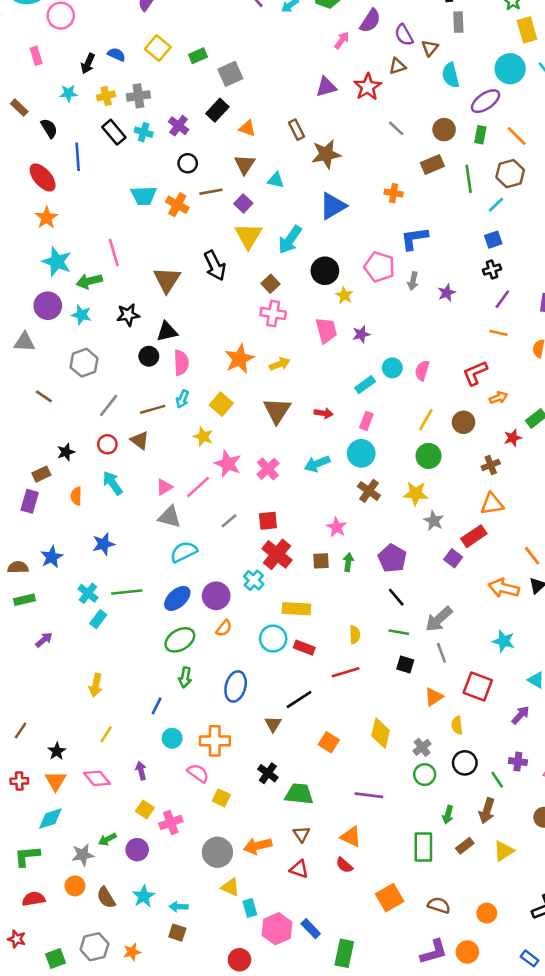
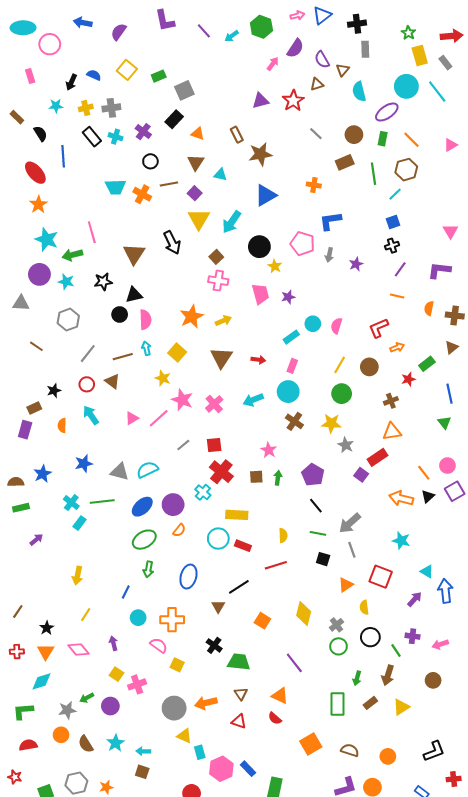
cyan arrow: (182, 399) -> (146, 348), turned 144
gray triangle: (170, 517) -> (120, 472), moved
purple line: (369, 795) -> (294, 663), turned 45

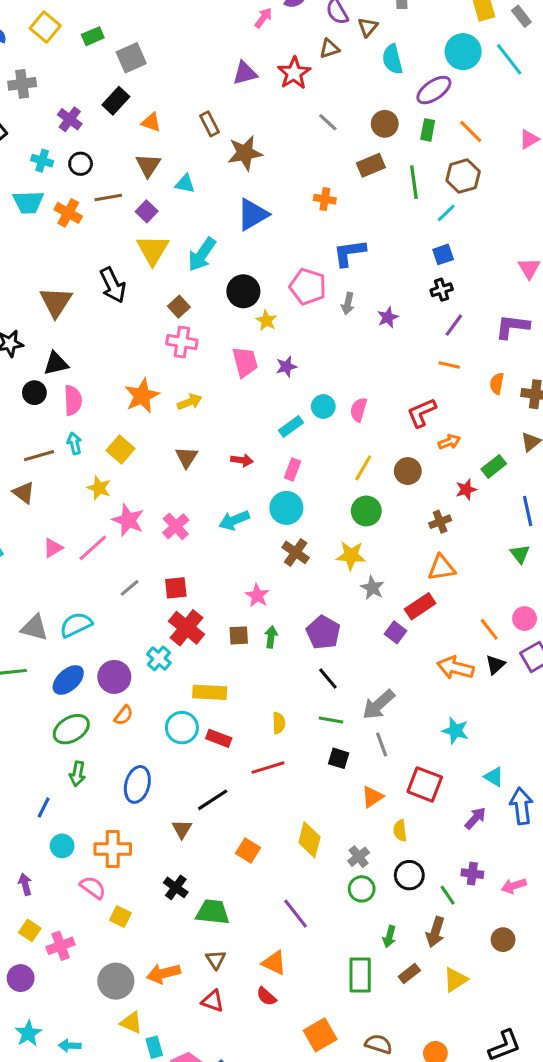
cyan cross: (116, 137) -> (42, 161), moved
brown triangle: (221, 358) -> (187, 457), size x0.7

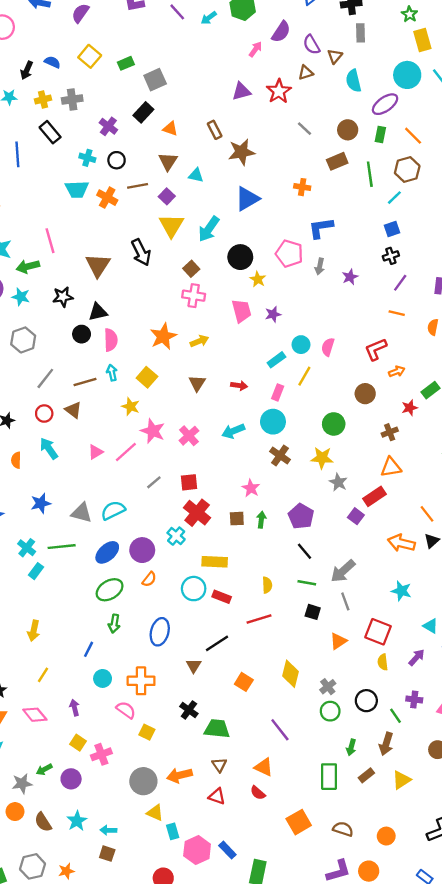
yellow line: (363, 468) -> (304, 376), moved
yellow semicircle: (400, 831) -> (383, 662), moved

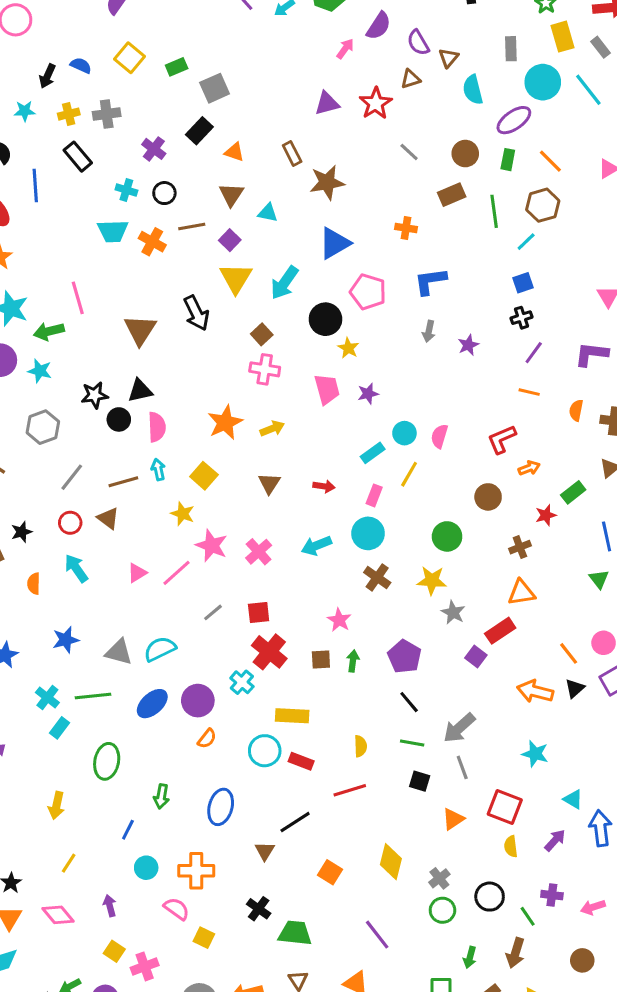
gray rectangle: (361, 33) -> (511, 49), moved
pink pentagon: (289, 254) -> (368, 292), moved
black star: (63, 297) -> (95, 395), moved
green ellipse: (110, 590) -> (107, 761), moved, turned -48

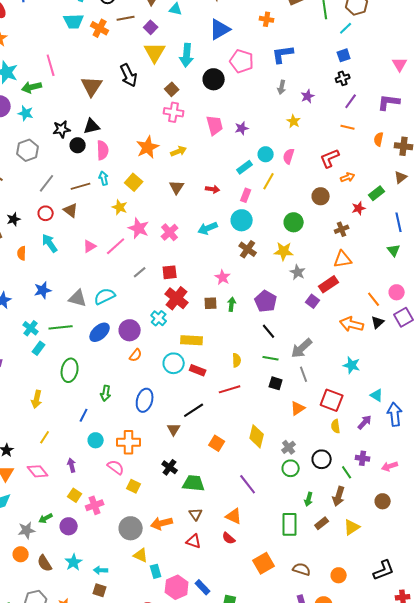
cyan arrow: (284, 283) -> (187, 55), turned -30
yellow star: (348, 348) -> (294, 121), moved

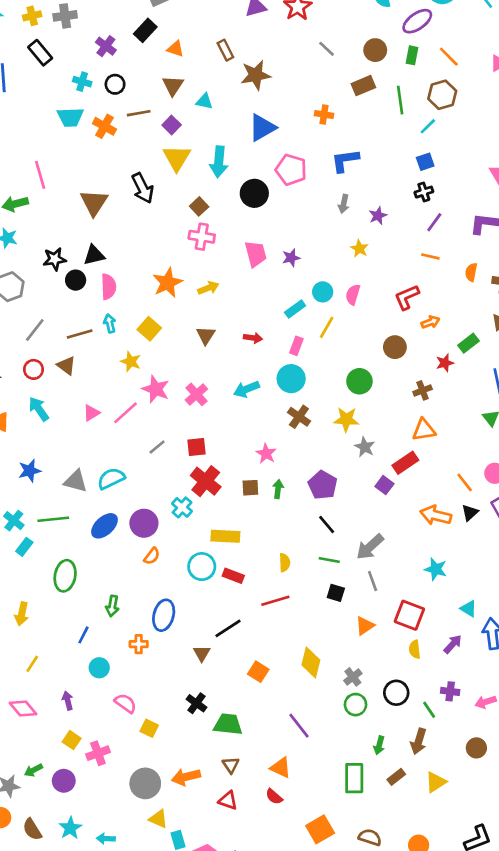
orange cross: (129, 442) -> (139, 644), moved, size x0.6

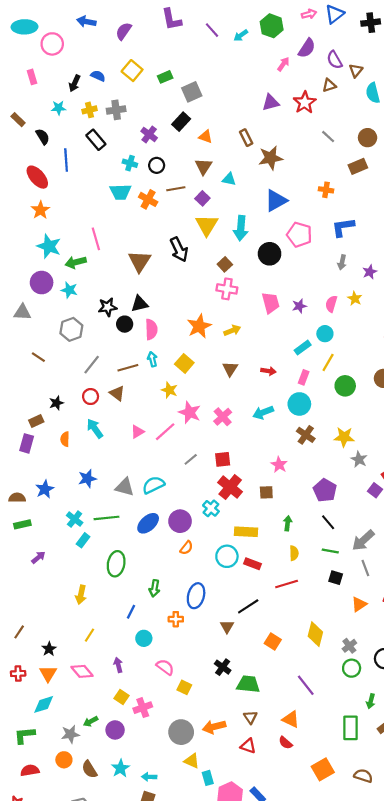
pink semicircle: (353, 295) -> (331, 304), moved
green circle: (359, 381) -> (345, 386), moved
green arrow: (278, 489) -> (288, 523), moved

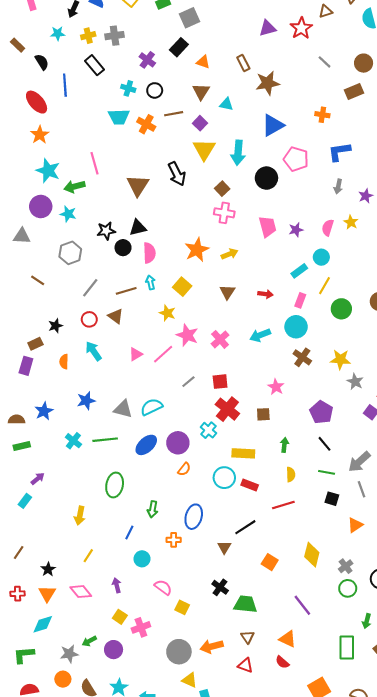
cyan rectangle: (83, 540) -> (25, 501), moved

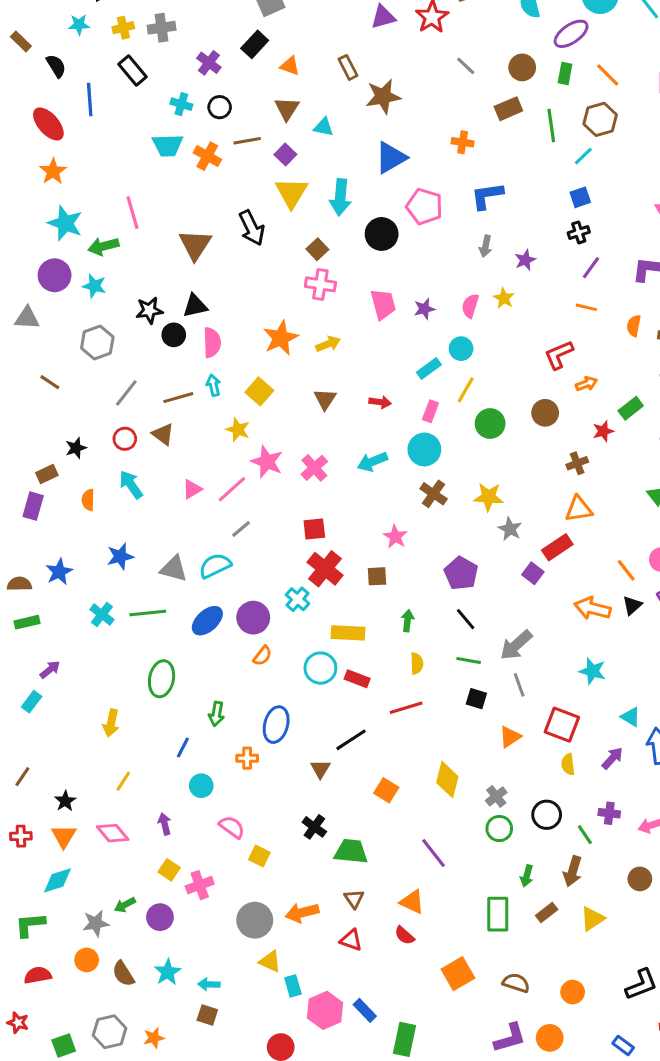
gray line: (188, 382) -> (241, 529), moved

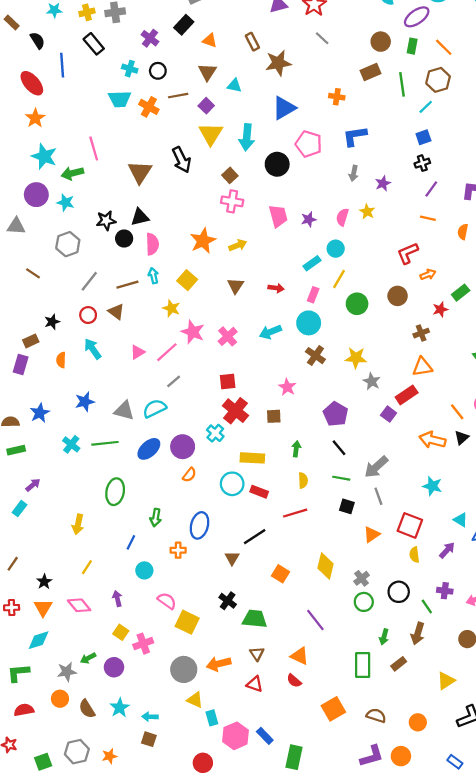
gray line: (466, 66) -> (322, 38), moved
yellow square: (259, 856) -> (187, 622), size x1.5
yellow triangle: (592, 919) -> (446, 681), moved

